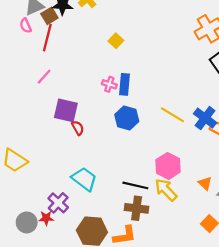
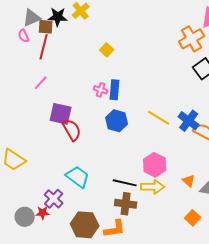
brown square: (49, 16) -> (46, 27), turned 35
red semicircle: (78, 128) -> (72, 130), size x1.6
yellow arrow: (166, 190) -> (153, 187), turned 135

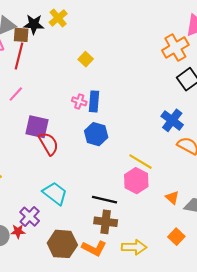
yellow line: (159, 118) -> (140, 162), moved
blue cross: (189, 121) -> (172, 120), moved
yellow arrow: (153, 187) -> (134, 247), moved
orange L-shape: (115, 229) -> (94, 248), turned 35

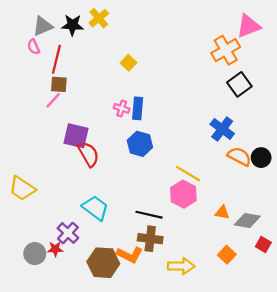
brown square: (21, 35) -> (59, 84), moved
orange triangle: (172, 198) -> (222, 212), turned -32
orange L-shape: (94, 248) -> (130, 255), moved

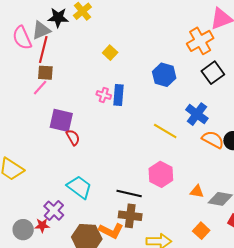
gray triangle: (43, 26) -> (41, 30), moved
pink semicircle: (34, 47) -> (22, 38), size x1.6
blue hexagon: (140, 144) -> (164, 75), moved
red semicircle: (88, 154) -> (73, 137), size x0.7
yellow line: (188, 174) -> (165, 131), moved

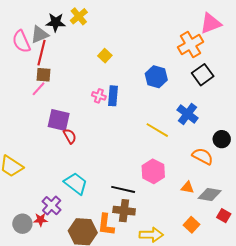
orange semicircle: (213, 139) -> (203, 156), moved
orange L-shape: (111, 231) -> (106, 225), turned 70

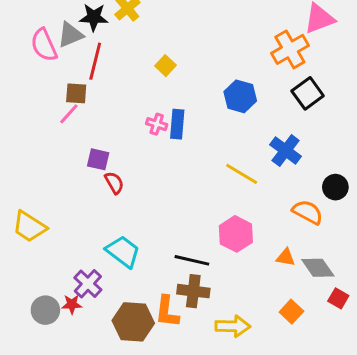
red line: (42, 53) -> (95, 61), moved
purple square: (59, 120) -> (98, 159), size x0.7
gray diamond: (210, 195) -> (318, 268), turned 45

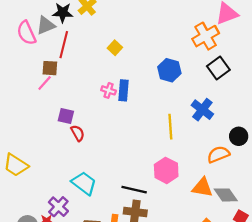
yellow line: (242, 174) -> (170, 127), turned 55
orange semicircle: (308, 212) -> (218, 154), turned -50
orange triangle: (286, 257) -> (202, 187), size x1.5

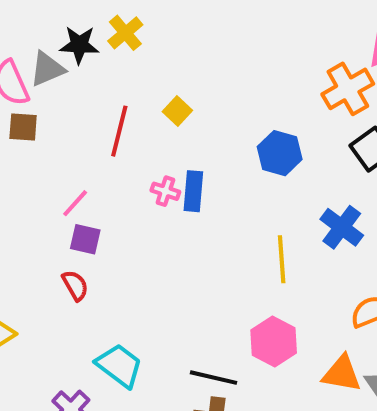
red line: (64, 45) -> (119, 131), moved
brown square: (50, 68) -> (23, 127), moved
pink line: (45, 83) -> (75, 203), moved
red semicircle: (78, 133) -> (75, 285), moved

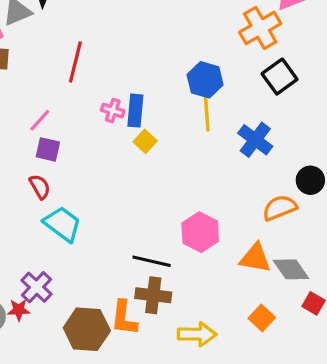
yellow square: (177, 111) -> (145, 141), moved
yellow line: (282, 259) -> (207, 112), moved
cyan trapezoid: (119, 366) -> (62, 224), moved

